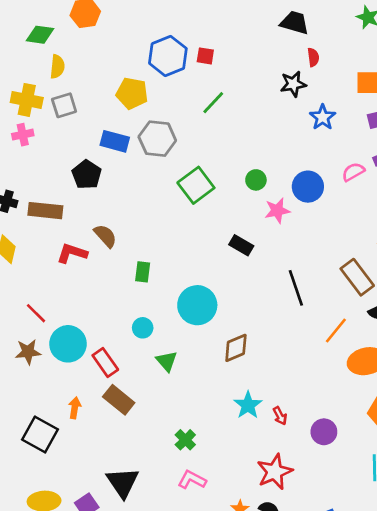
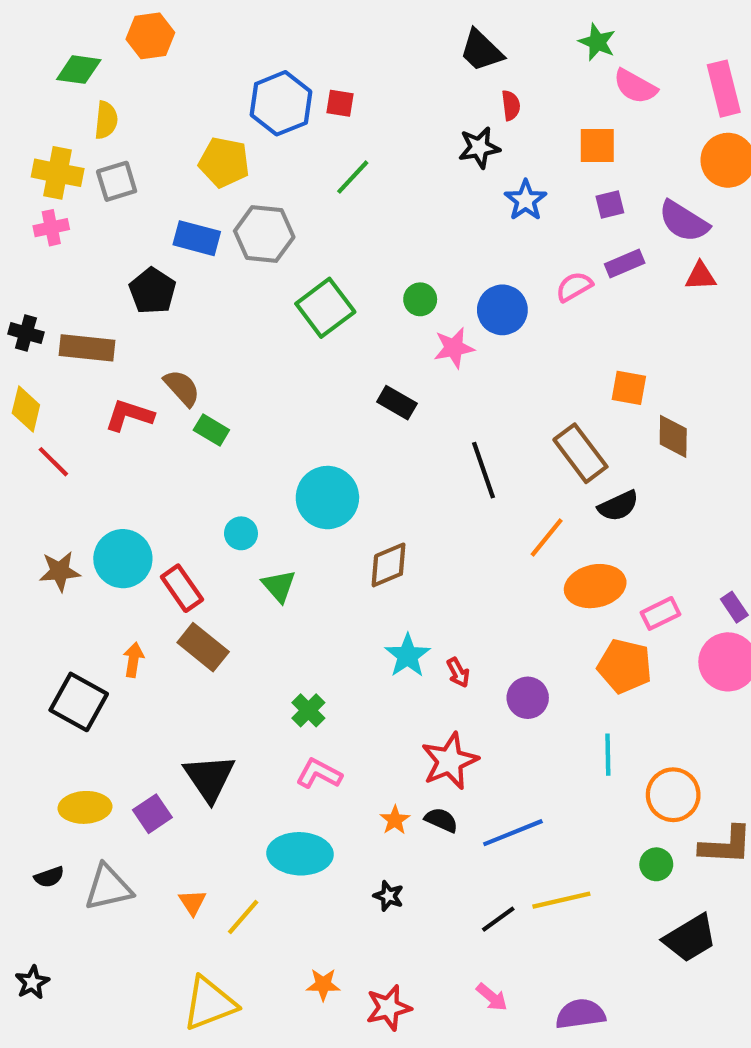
black trapezoid: (295, 23) -> (481, 51), turned -152
green rectangle: (143, 272) -> (211, 430), moved, turned -66
red line: (36, 313) -> (53, 462), moved

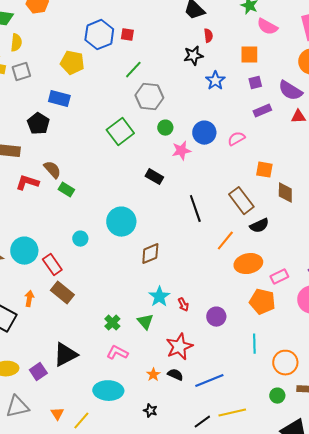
gray hexagon: (264, 234) -> (149, 97), moved
pink semicircle: (574, 287) -> (236, 139), moved
green triangle: (279, 586) -> (145, 322), moved
black triangle: (209, 778) -> (65, 355), turned 36

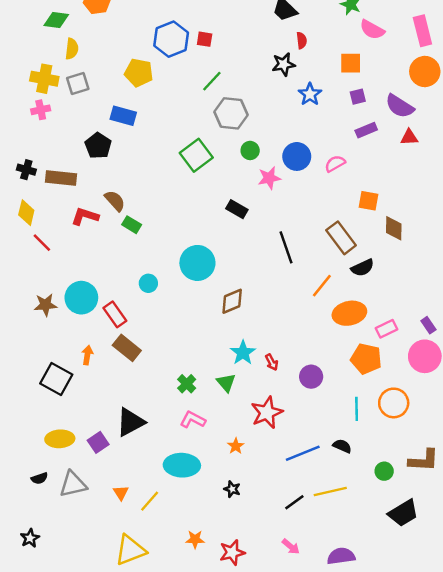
orange circle: (285, 363) -> (394, 403), moved
black semicircle: (175, 375) -> (342, 446), moved

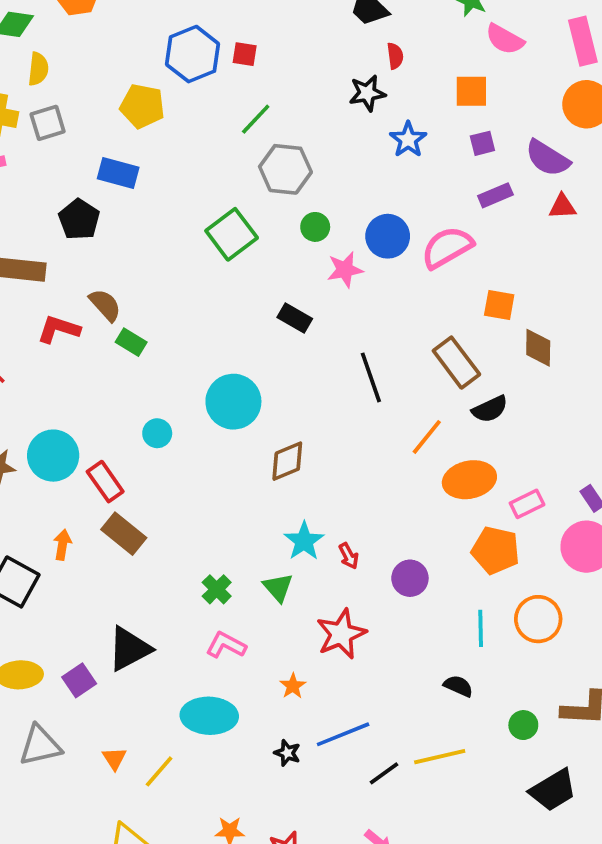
pink semicircle: (335, 164) -> (447, 247), size x1.6
blue line: (303, 453) -> (343, 734), moved

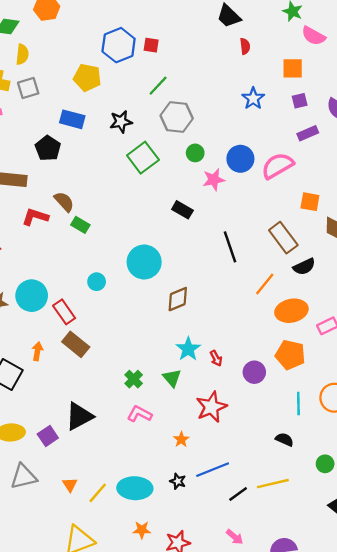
black star: (367, 93) -> (121, 122), moved
orange pentagon: (495, 550) -> (290, 355), moved
cyan ellipse: (209, 716) -> (135, 488), moved

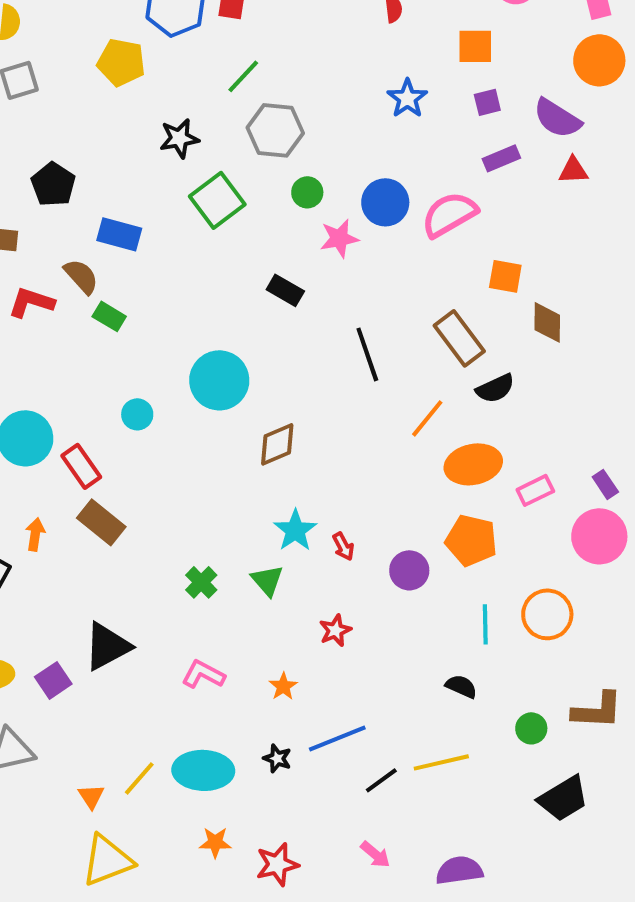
blue rectangle: (72, 119) -> (119, 234), moved
red star: (211, 407) -> (335, 630), size x0.6
pink L-shape: (139, 414) -> (203, 674), moved
orange triangle: (70, 485) -> (91, 796), moved

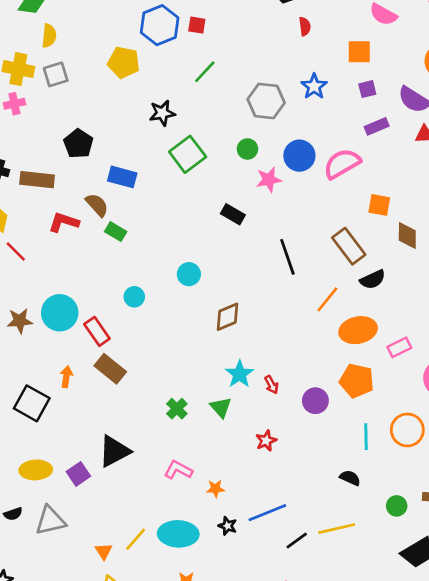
gray hexagon: (275, 130) -> (266, 101), moved
cyan circle: (219, 380) -> (189, 274), size x0.6
orange star: (283, 686) -> (216, 489), moved, turned 30

